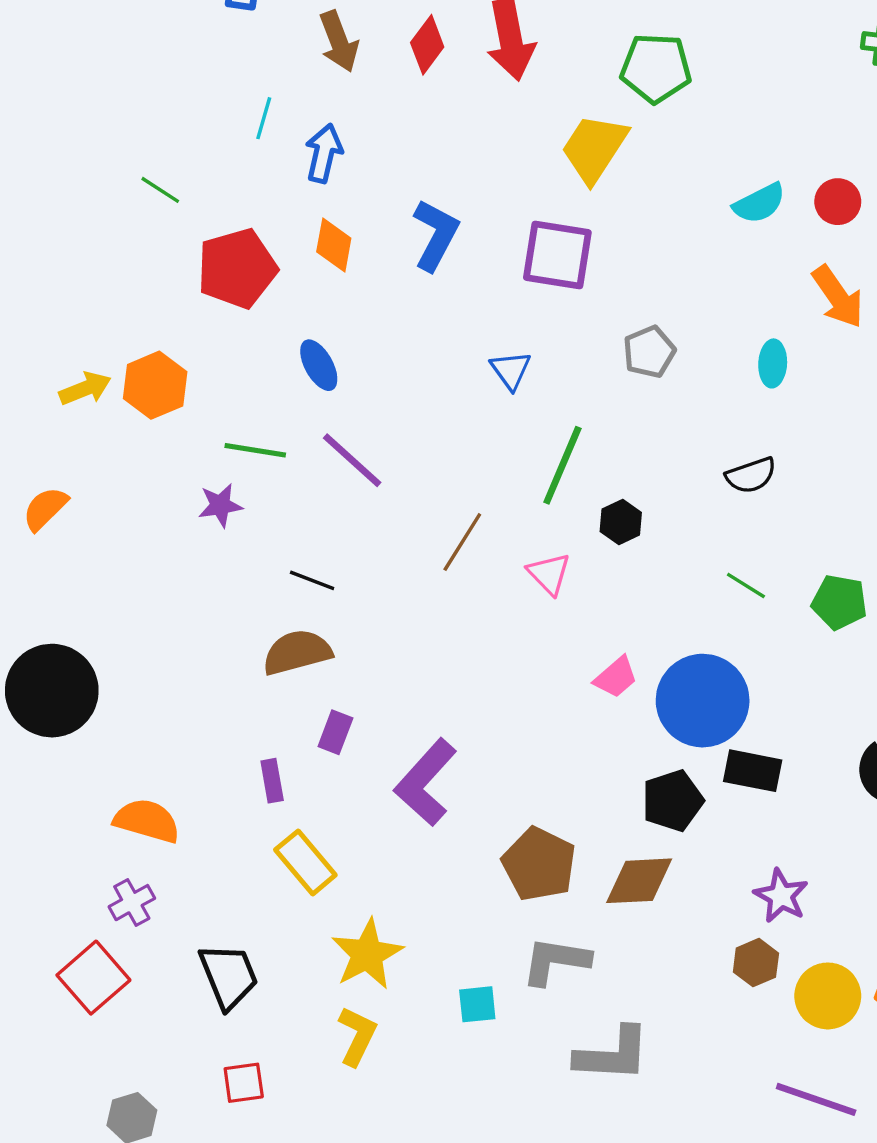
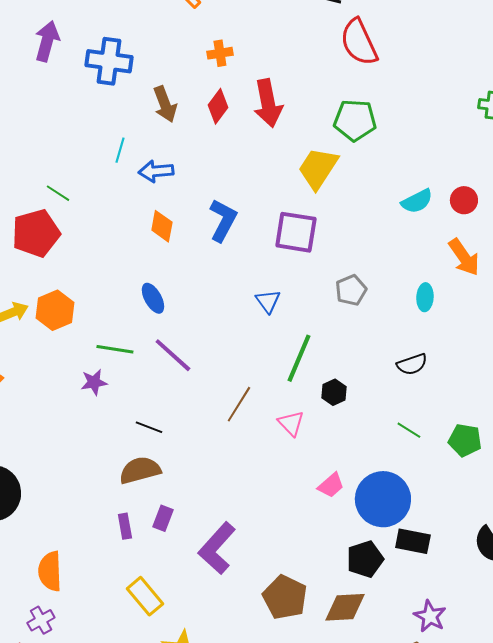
blue arrow: (324, 153) -> (156, 171), turned -108
red pentagon: (237, 268) -> (36, 233), moved
purple rectangle: (272, 781) -> (125, 526), moved
orange semicircle: (147, 821) -> (50, 571), turned -108

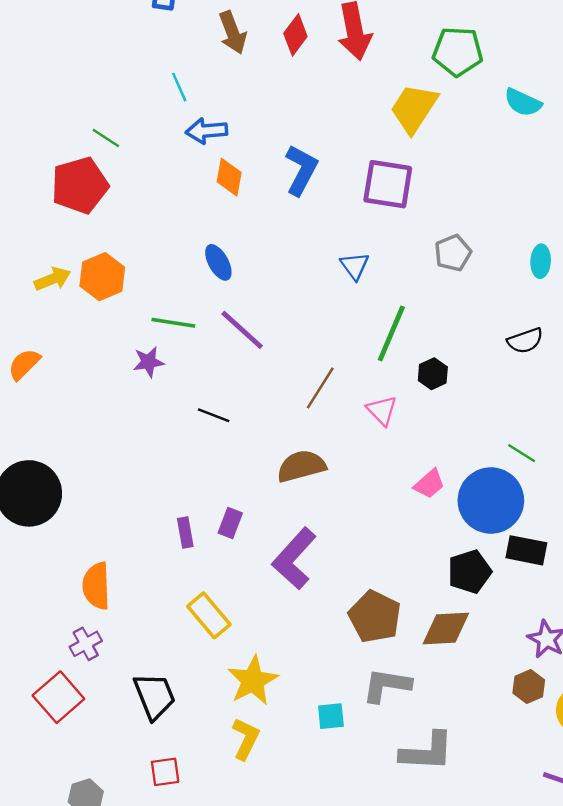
cyan line: (120, 150) -> (179, 87), turned -40
blue arrow: (156, 171) -> (207, 131), moved
cyan semicircle: (417, 201) -> (523, 102), moved, turned 52
green line: (409, 430) -> (522, 453), moved
brown semicircle: (140, 470) -> (301, 466), moved

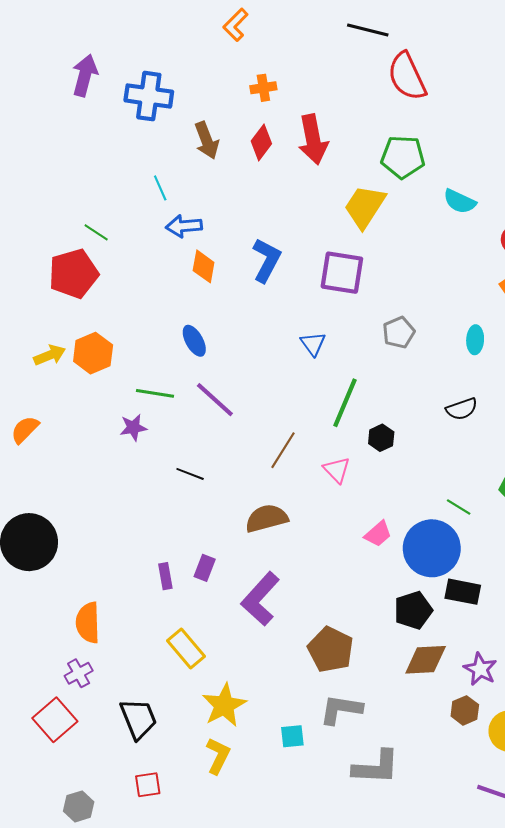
brown diamond: (446, 628) -> (426, 660), moved

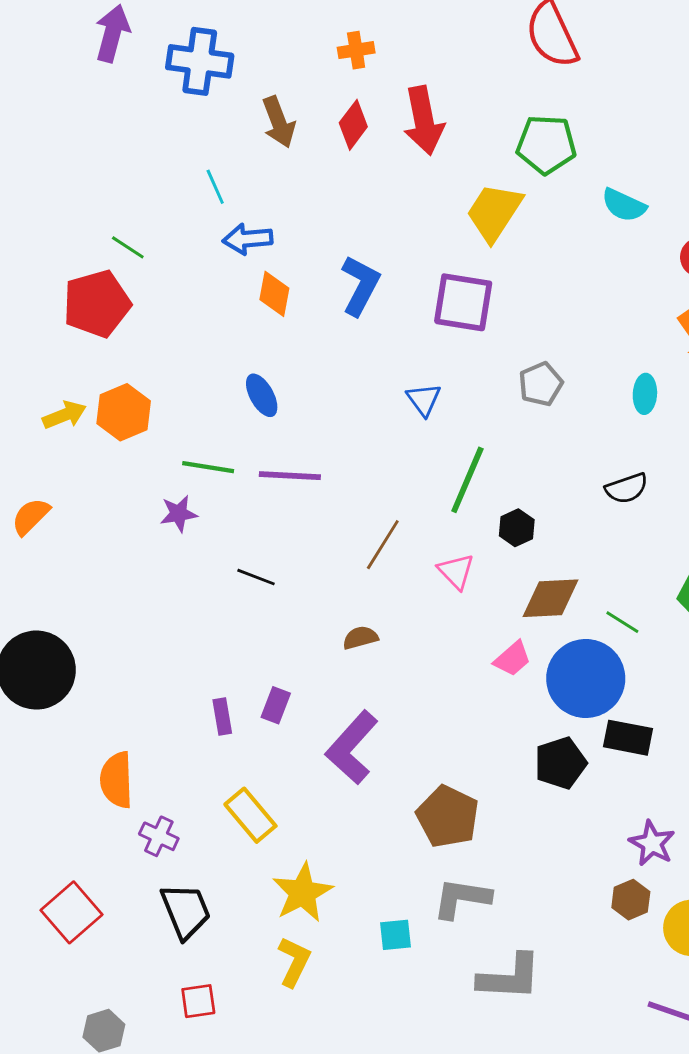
purple line: (215, 400) -> (290, 476), turned -39
brown semicircle: (267, 518) -> (360, 638), size x0.6
brown diamond: (426, 660) -> (551, 598), moved
purple cross: (79, 673) -> (159, 836), moved, turned -36

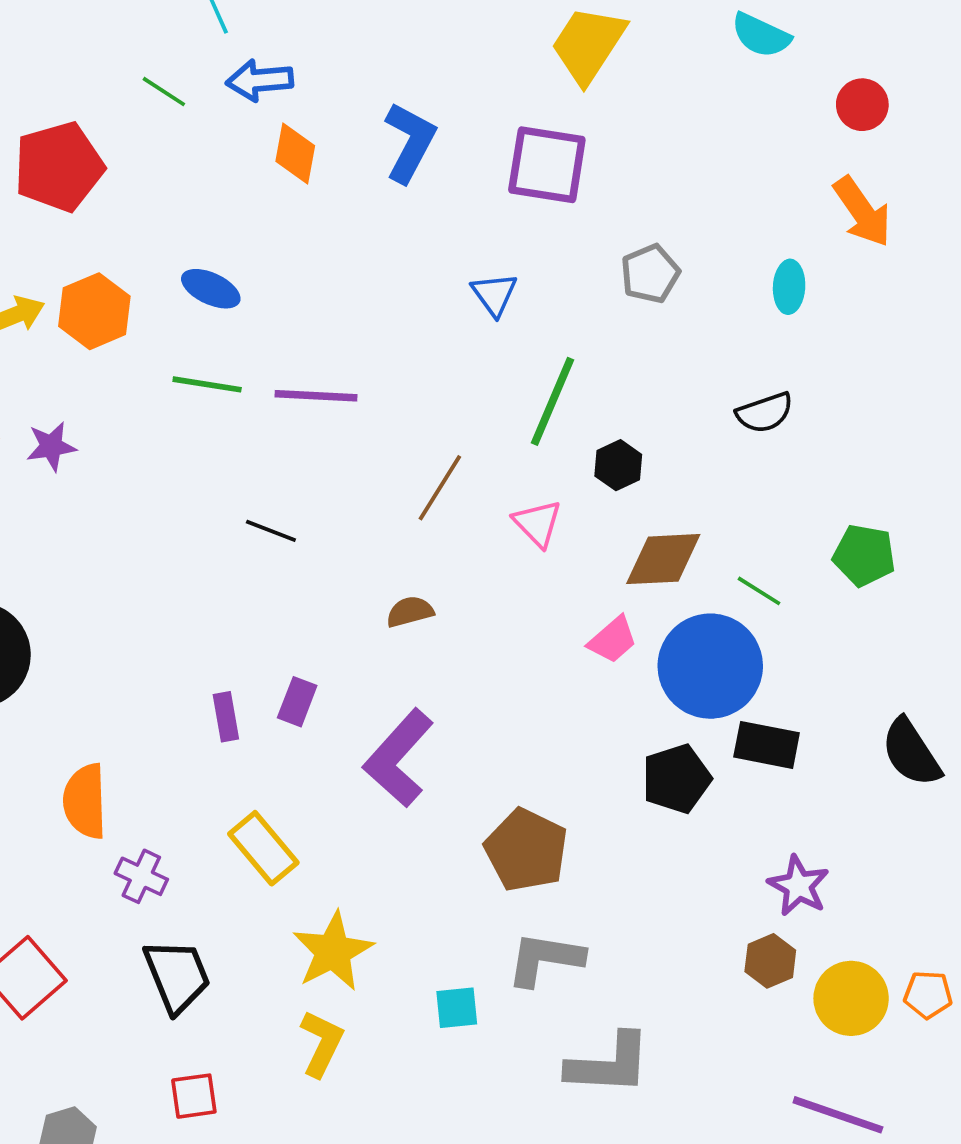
green line: (128, 247) -> (164, 92), moved
blue ellipse: (262, 395) -> (211, 289), moved, turned -36
purple star: (179, 514) -> (51, 446), moved

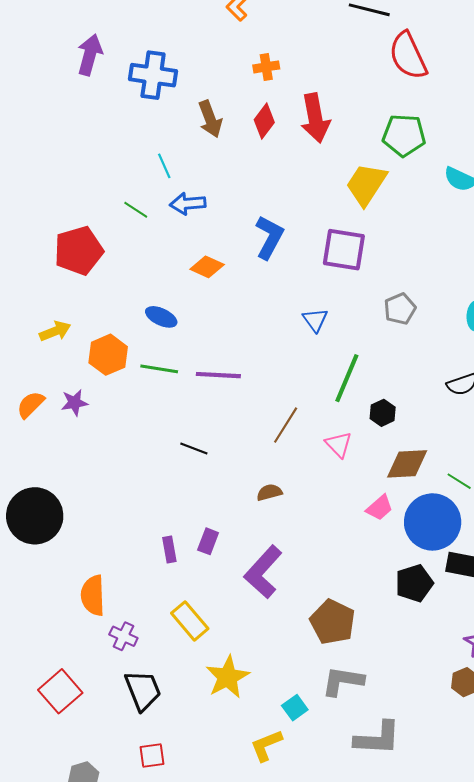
orange diamond: (295, 154) -> (207, 267), moved, turned -76
orange hexagon: (94, 311) -> (108, 355), moved
cyan square: (457, 1008) -> (295, 708), turned -30
yellow L-shape: (322, 1043) -> (266, 745), moved, turned -138

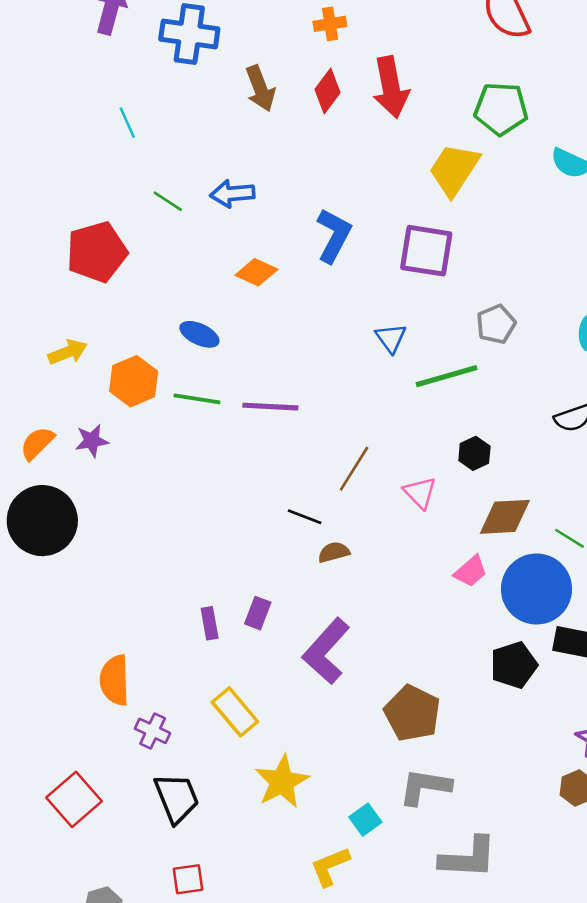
cyan line: (164, 166) -> (127, 123), moved
green line: (347, 378) -> (447, 376), moved, turned 51
black line: (194, 449) -> (305, 517), moved
black circle: (35, 516) -> (42, 521), moved

